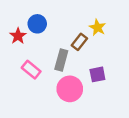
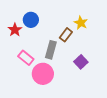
purple square: (97, 74) -> (81, 62), turned -32
pink circle: (70, 89) -> (43, 74), moved

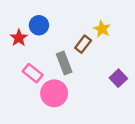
gray rectangle: (51, 50) -> (64, 63), turned -36
purple square: (81, 62) -> (118, 78), moved

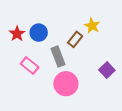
blue circle: (39, 25) -> (39, 33), moved
pink circle: (54, 93) -> (66, 84), moved

